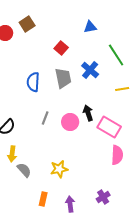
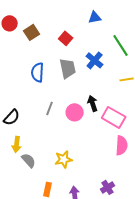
brown square: (27, 24) -> (32, 32), moved

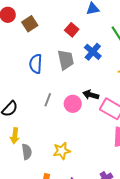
red square: (66, 38) -> (72, 30), moved
black arrow: (93, 103) -> (91, 95), turned -56
gray semicircle: (29, 160) -> (27, 152), turned 35

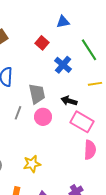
gray trapezoid: (66, 60) -> (37, 94), moved
black arrow: (91, 95) -> (69, 101), moved

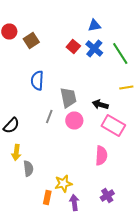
blue cross: (63, 65) -> (94, 48), moved
pink semicircle: (90, 150) -> (101, 156), moved
yellow star: (32, 164) -> (63, 184), moved

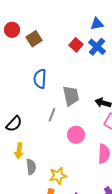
pink circle: (74, 120) -> (76, 135), moved
yellow star: (63, 184) -> (58, 176), moved

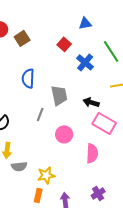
blue cross: (97, 47) -> (85, 62), moved
gray semicircle: (31, 167) -> (19, 166), turned 91

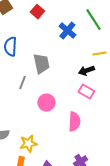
red square: (64, 44) -> (37, 12), moved
black arrow: (91, 102) -> (86, 71), moved, turned -35
pink rectangle: (104, 123) -> (86, 92), size x0.7

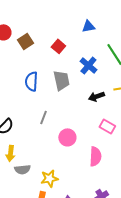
gray trapezoid: (41, 64) -> (61, 80), moved
black arrow: (86, 71) -> (96, 96), moved

